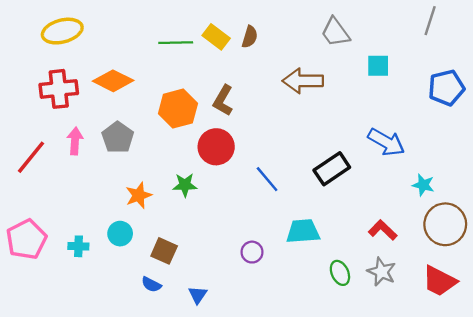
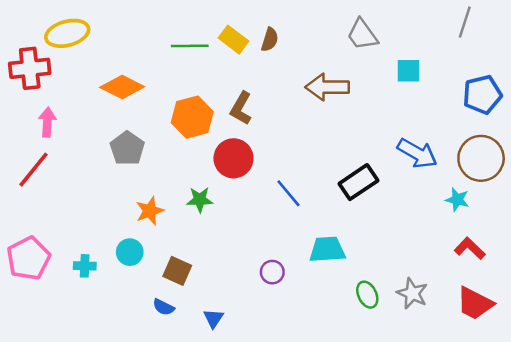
red cross: (59, 89) -> (30, 68), moved
pink arrow: (75, 141) -> (47, 122), moved
brown circle: (445, 224) -> (481, 158), moved
red L-shape: (383, 230) -> (470, 248), moved

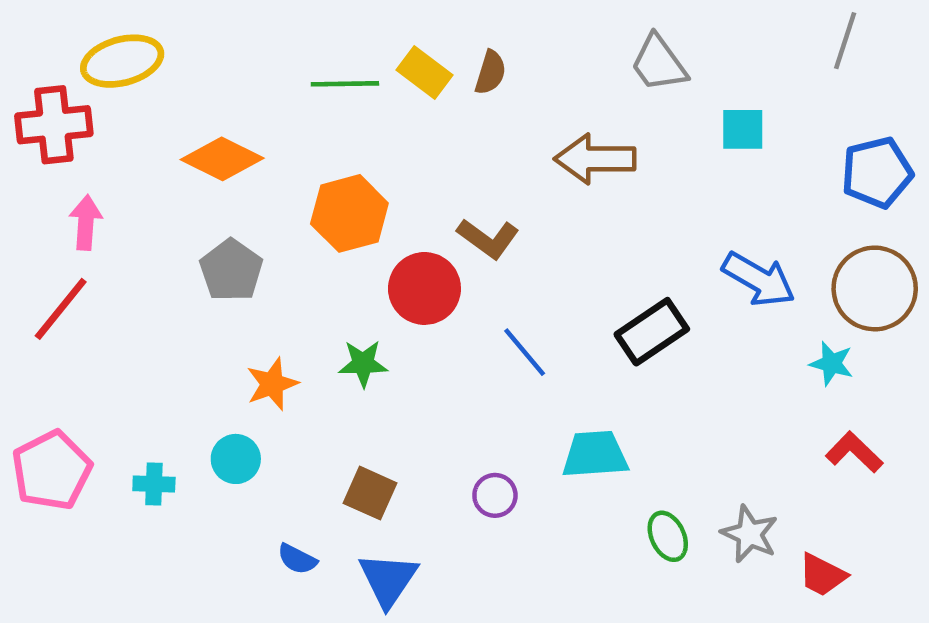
brown L-shape: (241, 108) -> (488, 238), moved, turned -84
brown square: (177, 271) -> (370, 493), moved
red trapezoid: (475, 303) -> (822, 575), moved, size x0.7
blue triangle: (213, 318) -> (388, 579), size x1.6

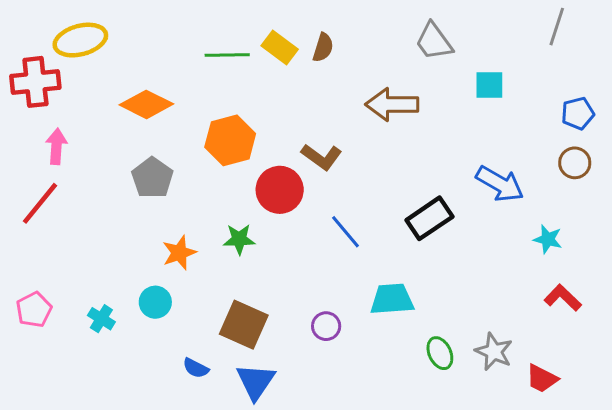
blue pentagon: (877, 173) -> (578, 113), size x0.7
brown circle: (875, 288) -> (575, 163), moved, size x0.6
pink pentagon: (52, 470) -> (34, 310), size x0.7
cyan cross: (154, 484) -> (101, 319), turned 30
brown square: (370, 493) -> (244, 325), size x1.4

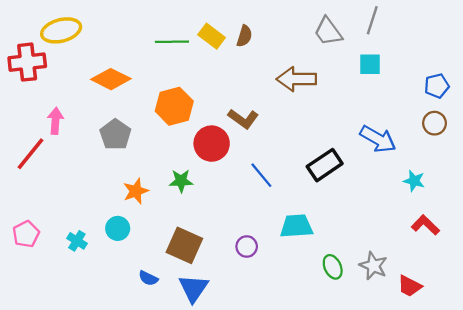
gray line: (557, 27) -> (372, 20), moved
pink arrow: (56, 146) -> (55, 121), moved

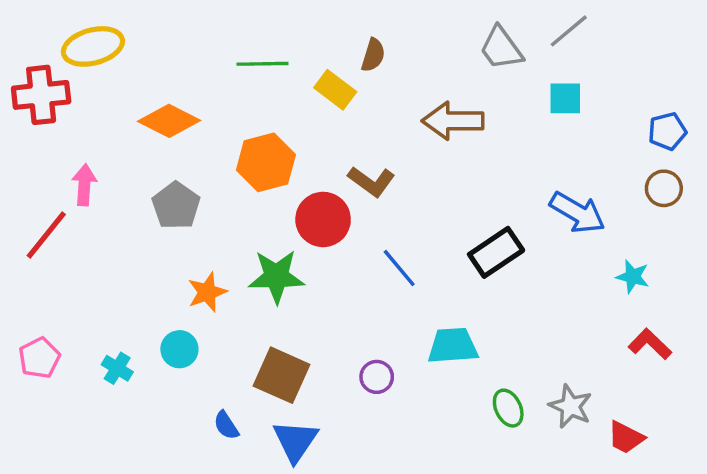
gray line: (372, 20) -> (569, 31), turned 32
yellow rectangle: (212, 36) -> (335, 90), moved
green star: (181, 181) -> (276, 277), size x1.5
blue semicircle: (148, 278) -> (226, 425), turned 30

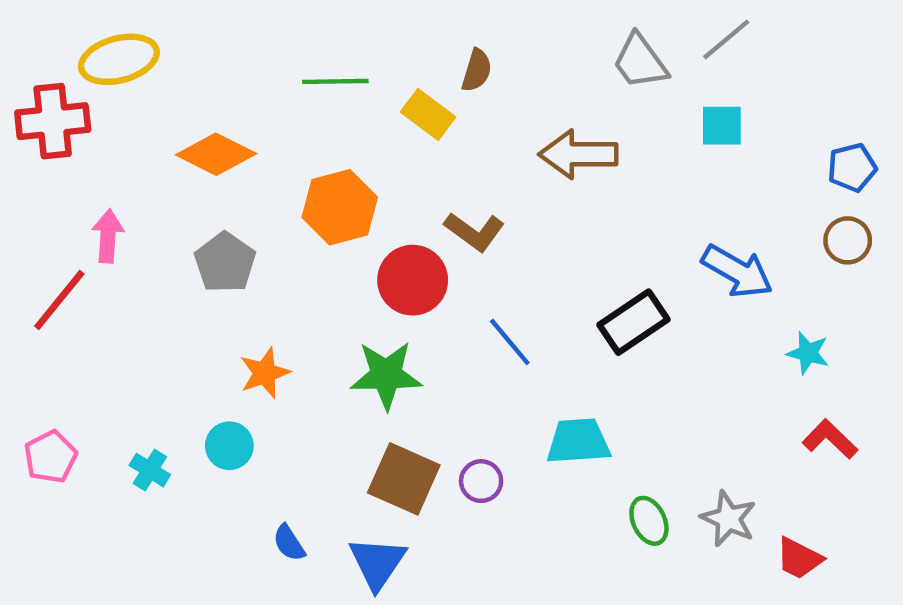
green star: (276, 277) -> (386, 375), moved
brown square: (282, 375) -> (404, 479), moved

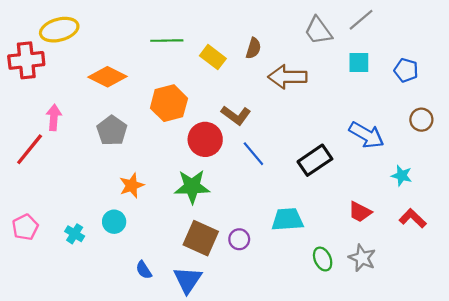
brown semicircle: (477, 70) -> (253, 48), moved
blue pentagon: (852, 168) -> (406, 70), moved, turned 30
blue line: (510, 342) -> (253, 154), moved
red trapezoid: (799, 558) -> (360, 212), moved

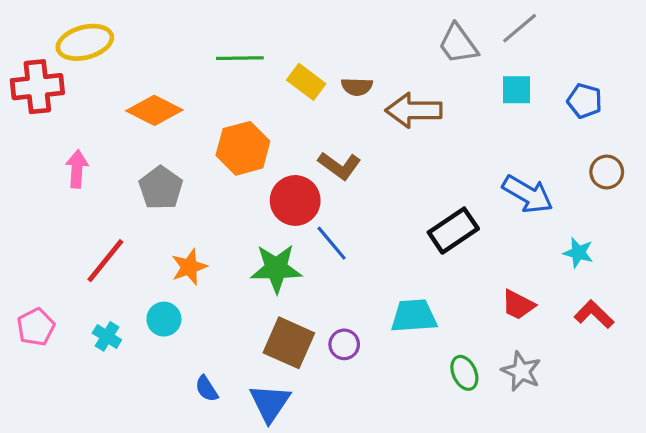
brown semicircle: (253, 48) -> (357, 87), moved, turned 75
red line: (30, 149) -> (105, 261), moved
blue line: (253, 154) -> (332, 243), moved

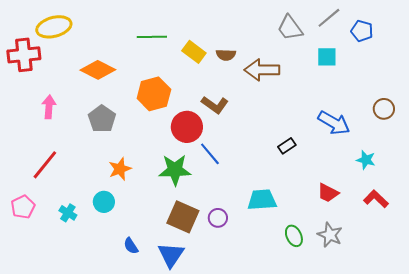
blue pentagon: (585, 101) -> (362, 31), moved
black rectangle: (453, 231) -> (287, 146), size x0.6
red line: (105, 261) -> (45, 165), moved

